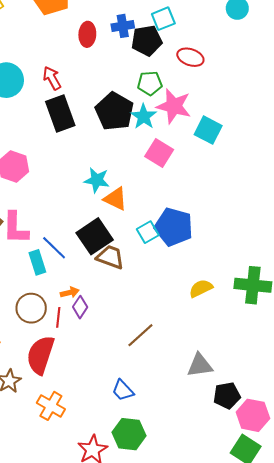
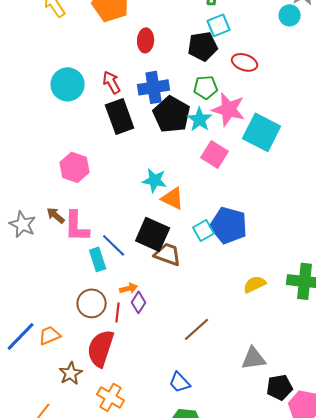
blue cross: (123, 26) -> (154, 87), moved, size x1.4
cyan square: (208, 130) -> (262, 132), size x1.4
black square: (95, 236) -> (153, 234), turned -32

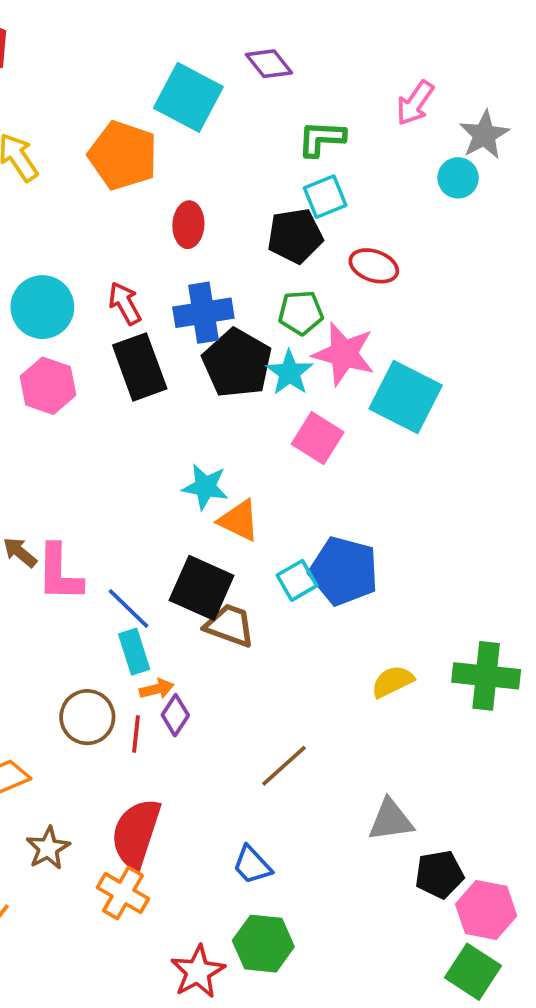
pink hexagon: (75, 167) -> (48, 386), moved
cyan rectangle: (98, 259) -> (134, 652), moved
red semicircle: (101, 348) -> (136, 833), moved

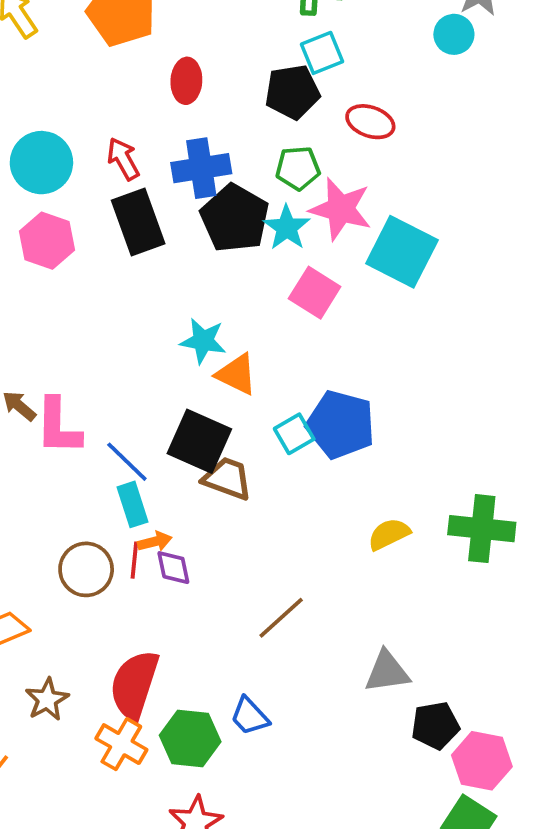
purple diamond: (175, 715) -> (173, 568), turned -45
red line: (136, 734) -> (134, 560), moved
green hexagon: (263, 944) -> (190, 738), moved

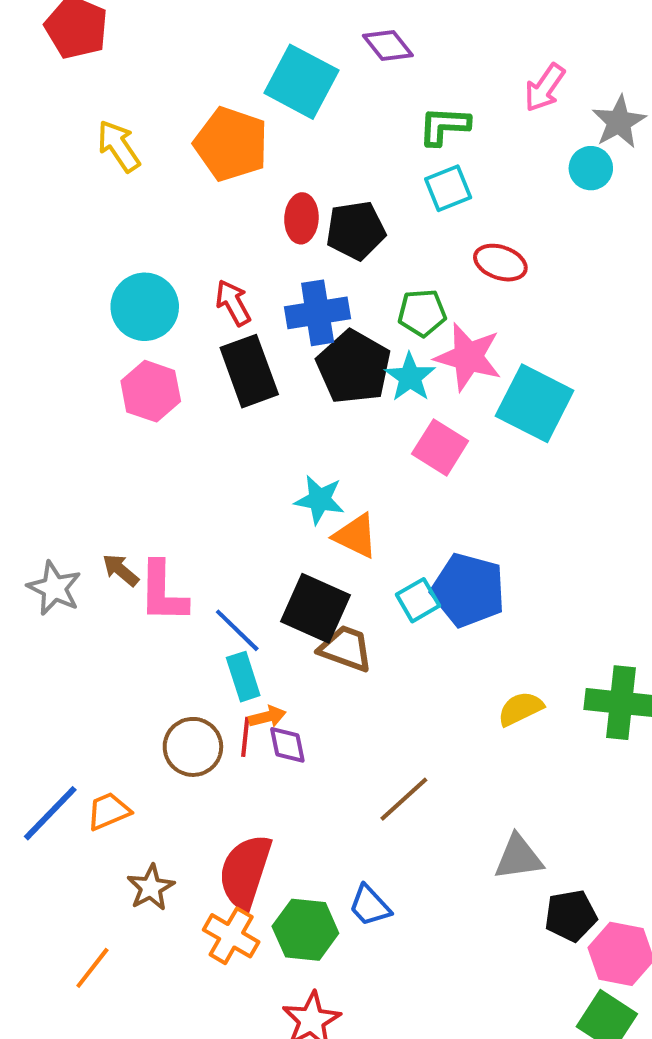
black pentagon: (292, 92) -> (356, 230), moved

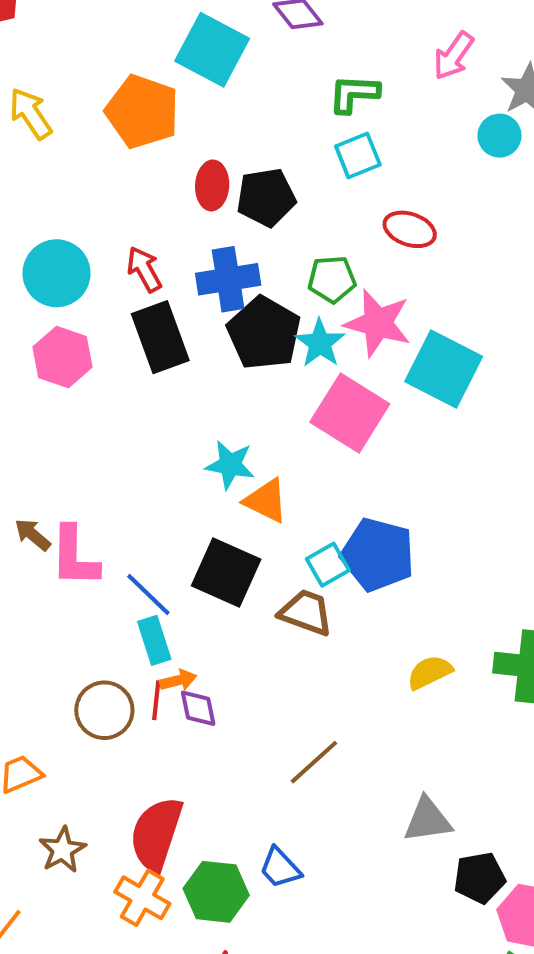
pink square: (440, 447) -> (350, 413), size x1.4
brown trapezoid: (346, 648) -> (306, 612), moved

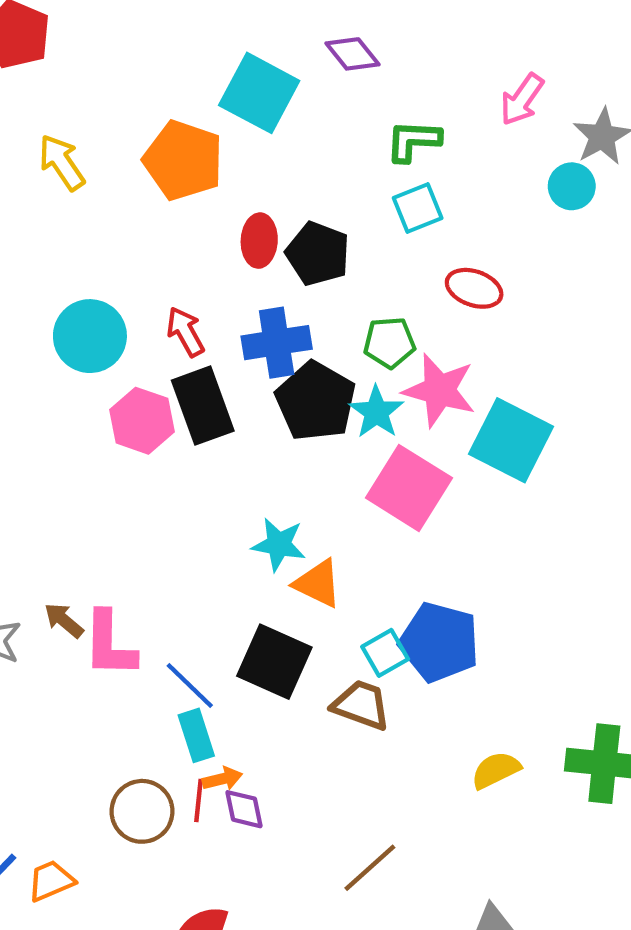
black pentagon: (266, 197) -> (318, 254), turned 30
pink hexagon: (63, 357) -> (142, 421), moved

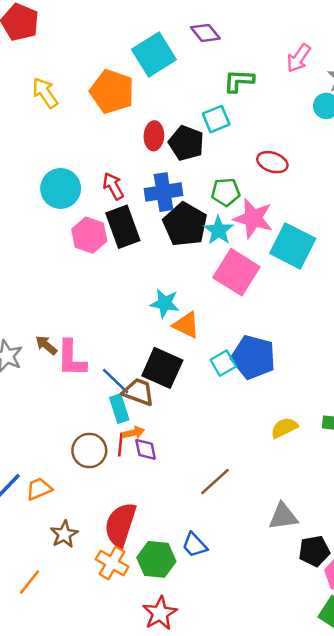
cyan square: (259, 93) -> (154, 54), turned 30
cyan square: (418, 208) -> (216, 119), moved
brown trapezoid: (361, 705) -> (138, 392), moved

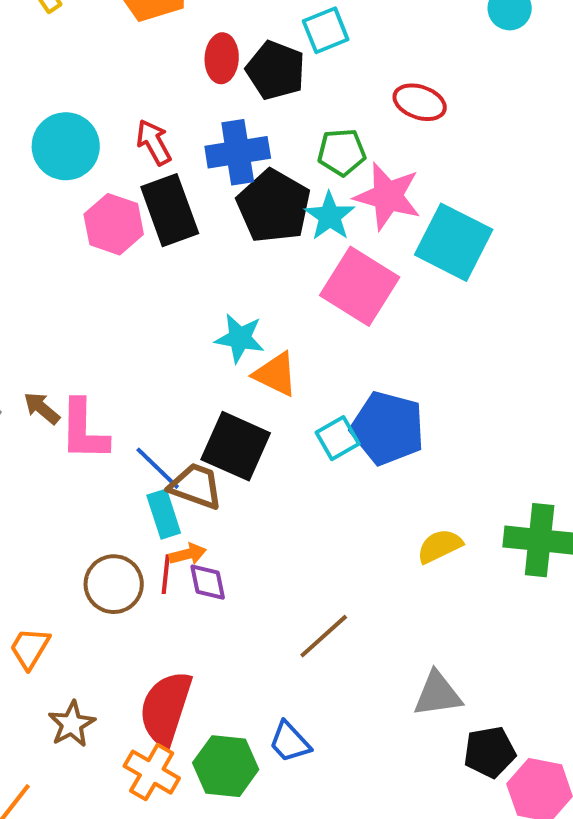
orange trapezoid: (39, 489) -> (30, 648), turned -36

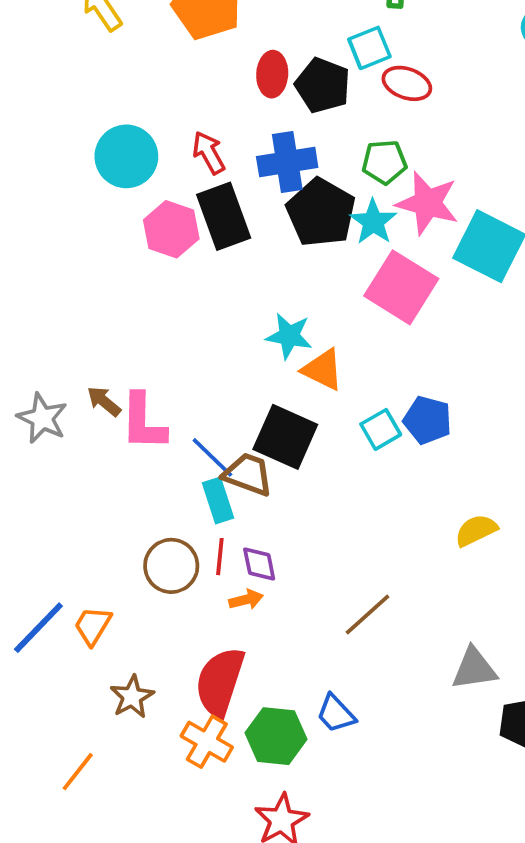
red ellipse: (420, 102) -> (407, 83), moved
blue pentagon: (388, 428) -> (427, 420), size x0.7
orange arrow: (188, 554) -> (246, 600), moved

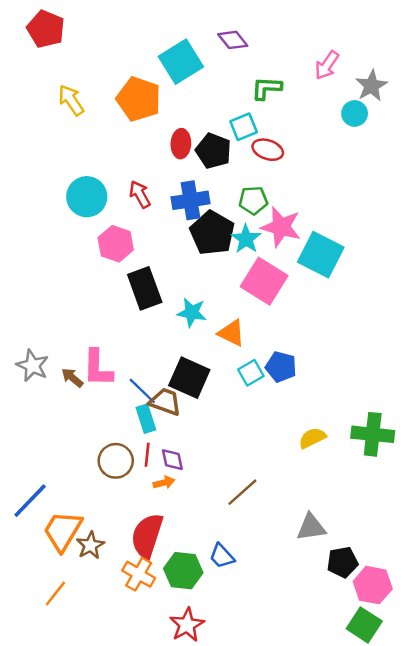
black rectangle: (224, 216) -> (145, 288), moved
orange triangle: (323, 370) -> (232, 333), moved
brown arrow: (104, 401) -> (72, 378), moved
orange trapezoid: (93, 626) -> (63, 531), moved, size x1.6

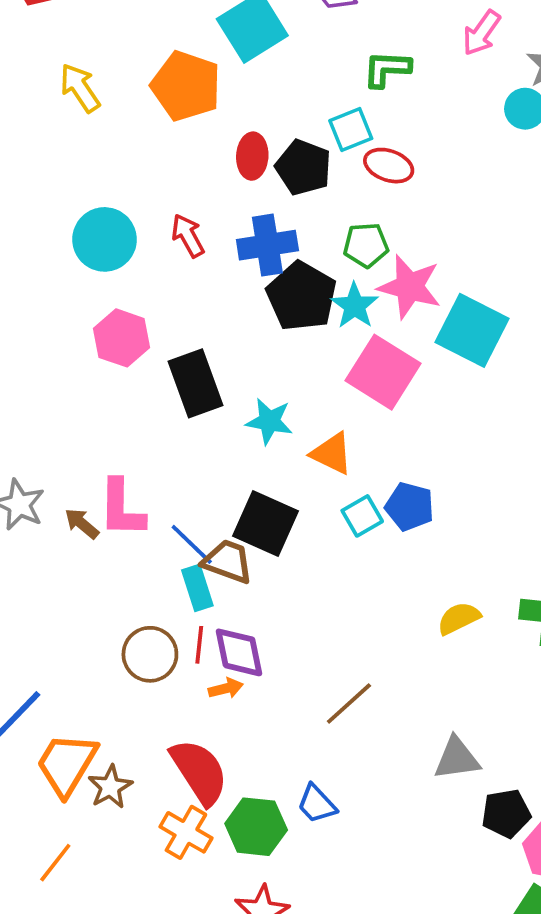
pink hexagon: (116, 244) -> (122, 338), moved
purple diamond: (172, 460) -> (239, 652), size x1.4
red semicircle: (147, 536) -> (199, 772), turned 129

